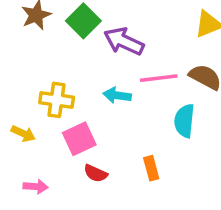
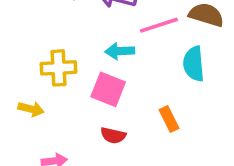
pink square: (79, 139) -> (108, 89), moved, turned -32

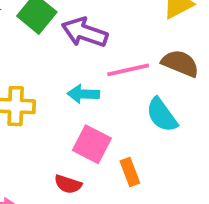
cyan semicircle: (194, 64) -> (162, 115), turned -36
pink square: (108, 89) -> (92, 144), moved

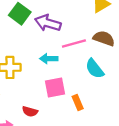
pink square: (92, 144) -> (55, 87), turned -35
red semicircle: (68, 184) -> (30, 111), moved

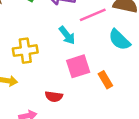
cyan arrow: (49, 59) -> (67, 35), turned -120

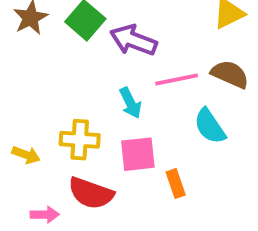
yellow cross: (25, 51) -> (80, 140), moved
red semicircle: (54, 97) -> (91, 193), size x1.6

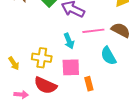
yellow arrow: (26, 155) -> (14, 63), turned 32

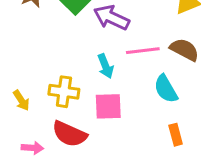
orange rectangle: (89, 84) -> (176, 135), moved

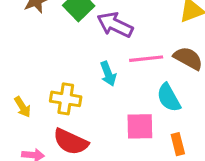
pink square: (108, 106) -> (140, 126), moved

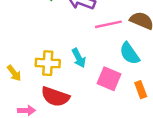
cyan arrow: (108, 74) -> (79, 58), moved
pink square: (140, 126) -> (109, 79), turned 30

